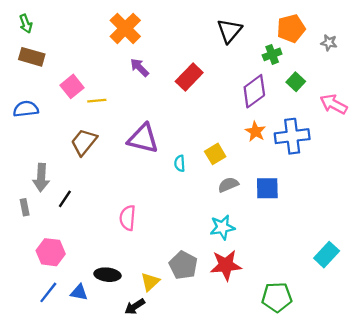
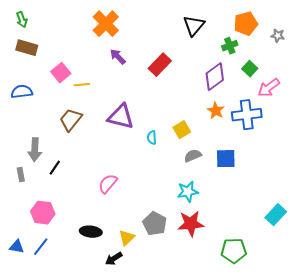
pink arrow: (334, 104) -> (269, 88), moved, turned -65
pink semicircle: (128, 218) -> (108, 184), turned 35
blue triangle: (79, 292) -> (17, 247), moved

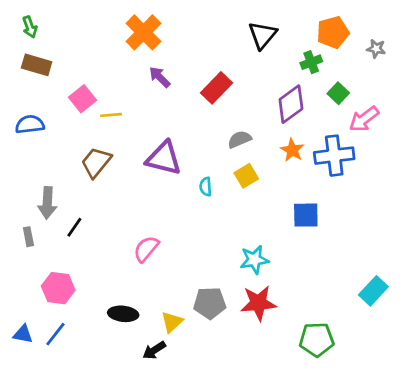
gray semicircle: (193, 156) -> (239, 139), moved
gray pentagon: (155, 224) -> (210, 303), turned -30

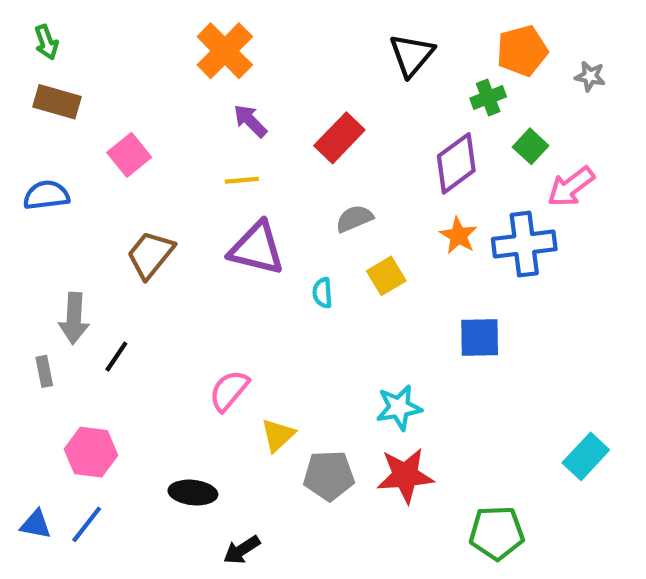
yellow line: (111, 115) -> (242, 180), moved
gray semicircle: (239, 139) -> (354, 219), moved
yellow triangle: (172, 322) -> (278, 435), moved

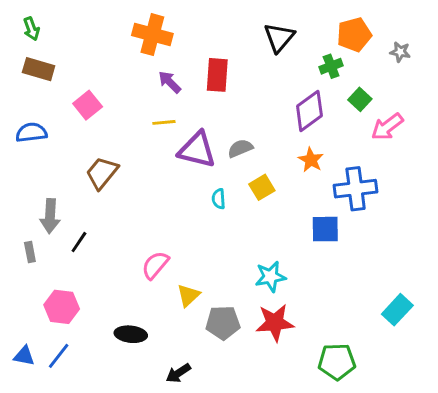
orange cross: (225, 51) -> (152, 35), turned -30
red rectangle: (339, 138) -> (217, 75), moved, turned -40
blue cross: (524, 244) -> (356, 189), moved
purple triangle: (257, 248) -> (197, 150), moved
black arrow: (242, 550) -> (178, 373), moved

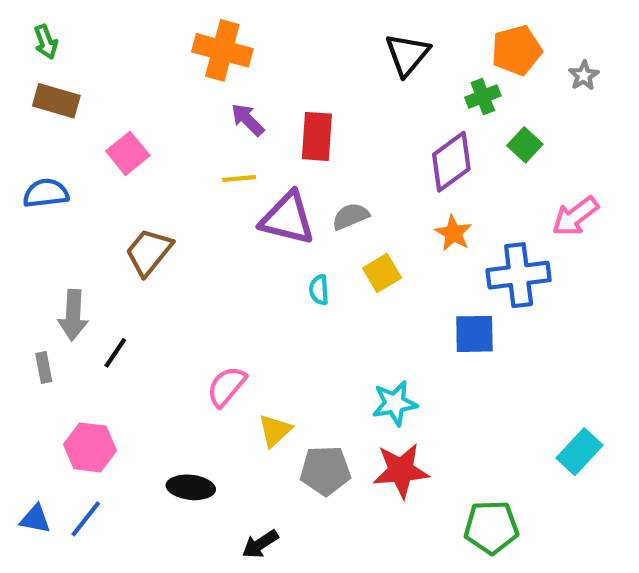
gray star: (400, 52) -> (584, 76), turned 30
red rectangle: (217, 75) -> (317, 136), moved
pink arrow: (387, 127) -> (575, 216), moved

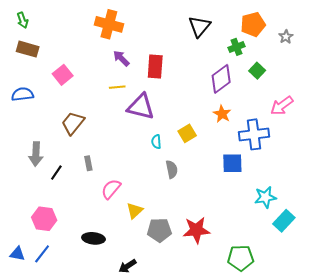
gray semicircle: (350, 216) -> (172, 169), moved, turned 102
gray rectangle: (44, 368) -> (88, 163), moved
cyan star: (395, 403) -> (265, 197), moved

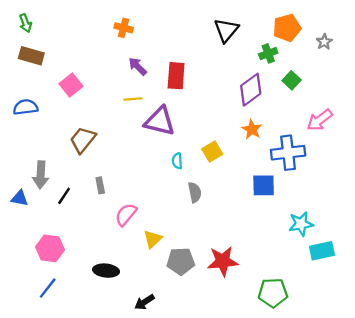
orange cross: (109, 24) -> (124, 28), size x0.6
cyan rectangle: (284, 221) -> (322, 251), turned 35
blue triangle: (17, 254) -> (20, 198), moved

